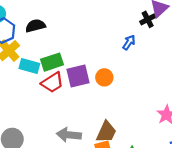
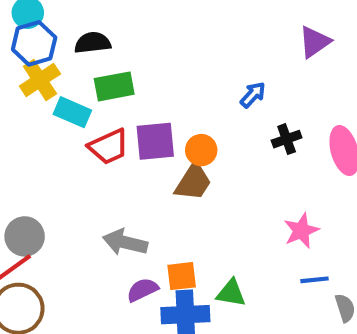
black cross: (148, 19) -> (287, 139), moved
green rectangle: (52, 62) -> (114, 86), moved
brown trapezoid: (106, 132) -> (193, 182), moved

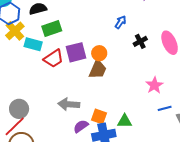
orange square: (182, 276) -> (99, 117), turned 35

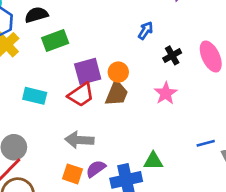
cyan rectangle: (33, 44) -> (35, 96), moved
red trapezoid: (54, 58) -> (81, 95), moved
pink star: (154, 85) -> (166, 93), moved
orange square: (99, 117) -> (73, 174), moved

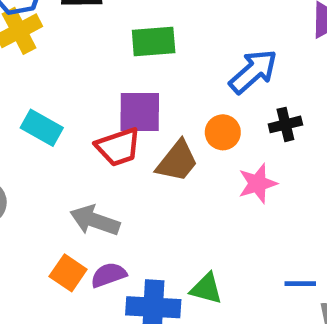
blue arrow: (146, 31) -> (253, 71), size x1.6
green rectangle: (55, 41) -> (154, 42), moved
orange circle: (118, 72) -> (223, 132), moved

